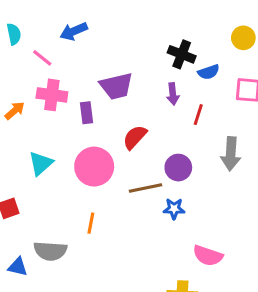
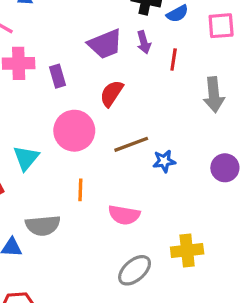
purple trapezoid: (116, 86) -> (105, 44), moved
cyan triangle: (41, 163) -> (26, 158), moved
purple circle: (178, 168) -> (225, 168), moved
pink semicircle: (208, 256) -> (124, 215), moved

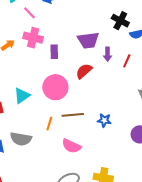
purple arrow: (144, 42) -> (108, 54), moved
brown line: (131, 144) -> (73, 115), moved

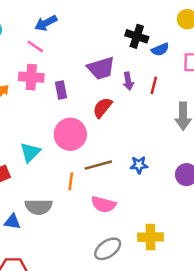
pink line: (29, 13) -> (35, 46), moved

